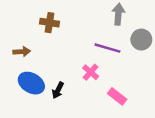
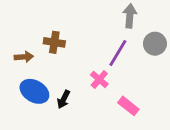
brown cross: (49, 23) -> (54, 42), moved
purple line: (107, 48) -> (118, 53), turned -75

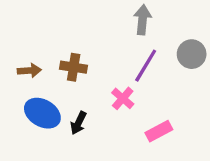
gray arrow: (130, 16) -> (142, 20), moved
brown cross: (54, 42) -> (74, 67), moved
pink rectangle: (128, 106) -> (159, 131), turned -66

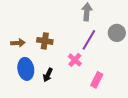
blue ellipse: (42, 113) -> (26, 69), turned 50
pink rectangle: (159, 131) -> (97, 80), turned -35

